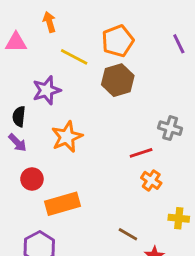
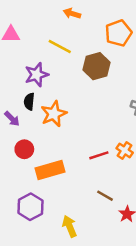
orange arrow: (49, 22) -> (72, 13), moved, turned -56
orange pentagon: (118, 41) -> (118, 33), moved
black semicircle: (19, 116) -> (29, 102), moved
red line: (141, 153) -> (99, 155), moved

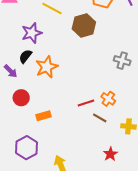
black semicircle: (29, 102) -> (25, 56), turned 32
orange rectangle: (50, 170) -> (43, 116), size x0.6
brown line: (105, 196) -> (100, 118), moved

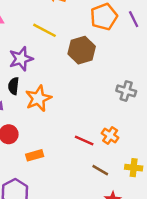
black semicircle: (25, 56) -> (14, 86), turned -32
red line: (86, 103) -> (84, 140), turned 42
brown line: (100, 118) -> (100, 170), moved

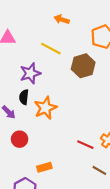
orange rectangle: (35, 155) -> (44, 167), moved

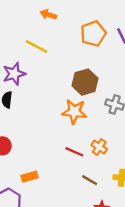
brown hexagon: (83, 66) -> (85, 82), moved
orange star: (45, 108) -> (74, 112), moved, turned 30

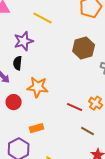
orange star: (74, 112) -> (38, 87), moved

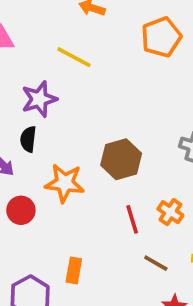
brown hexagon: (84, 48) -> (121, 159), moved
red line: (75, 107) -> (132, 219), turned 49
orange rectangle: (37, 128) -> (74, 270), moved, turned -64

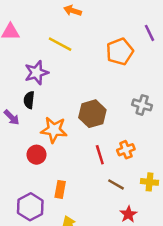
orange pentagon: (161, 37) -> (120, 52), moved
red circle: (21, 210) -> (37, 155), moved
orange cross: (170, 212) -> (126, 150), turned 35

